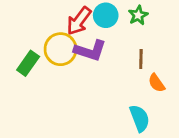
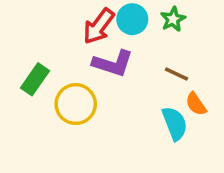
yellow circle: (61, 49) -> (76, 104), moved
brown line: (141, 59) -> (176, 74), turned -66
cyan semicircle: (140, 118) -> (175, 123), moved

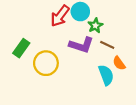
green star: (173, 19) -> (95, 26), moved
purple L-shape: (113, 63) -> (81, 45), moved

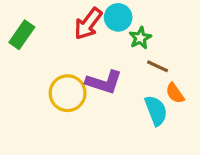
purple L-shape: (81, 45) -> (104, 82), moved
green rectangle: (21, 48) -> (22, 35), moved

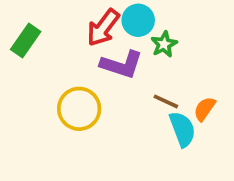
brown line: (158, 66) -> (166, 101), moved
purple L-shape: (104, 82) -> (122, 65), moved
orange semicircle: (175, 93) -> (205, 109), turned 70

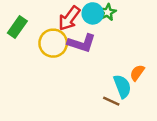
green star: (164, 44) -> (108, 12), moved
brown line: (166, 101) -> (111, 101), moved
yellow circle: (79, 109) -> (53, 43), moved

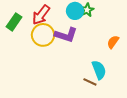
red arrow: (69, 18) -> (41, 15), moved
orange semicircle: (137, 73) -> (113, 42), moved

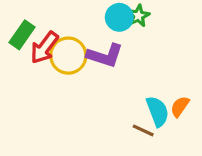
red arrow: (41, 15) -> (44, 48), moved
orange semicircle: (113, 42) -> (180, 107), moved

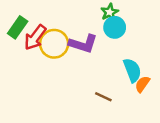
cyan circle: (119, 17) -> (115, 27), moved
cyan semicircle: (158, 111) -> (132, 70), moved
brown line: (143, 130) -> (103, 97), moved

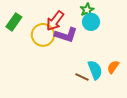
red arrow: (35, 37) -> (55, 21), moved
cyan semicircle: (132, 70) -> (95, 70), moved

